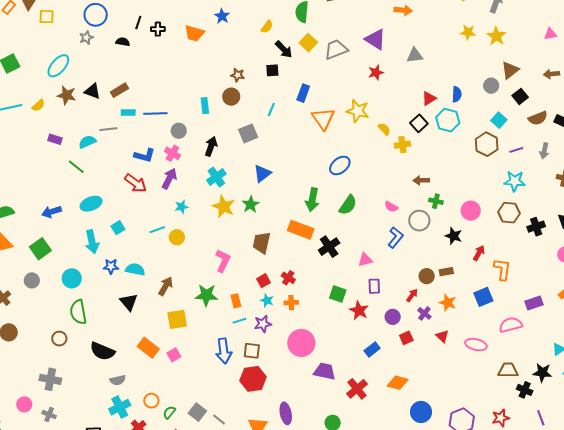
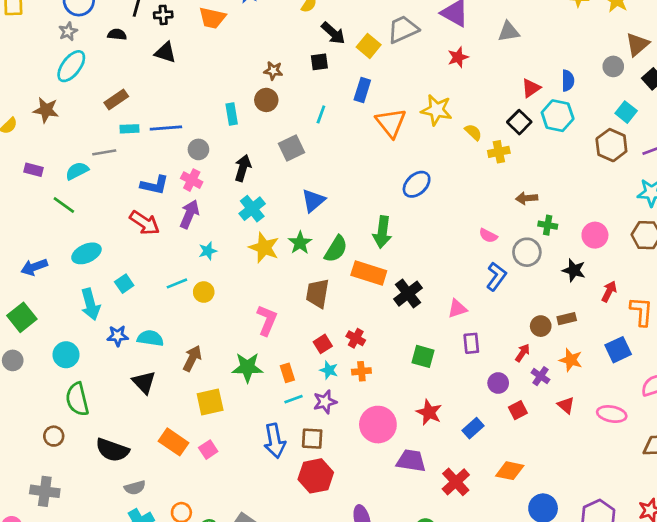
yellow square: (308, 43) -> (369, 46), moved
cyan ellipse: (58, 66) -> (71, 66), moved
black triangle: (92, 91) -> (165, 52), moved
green semicircle: (348, 205) -> (336, 249), moved
red star: (359, 310) -> (429, 412), moved

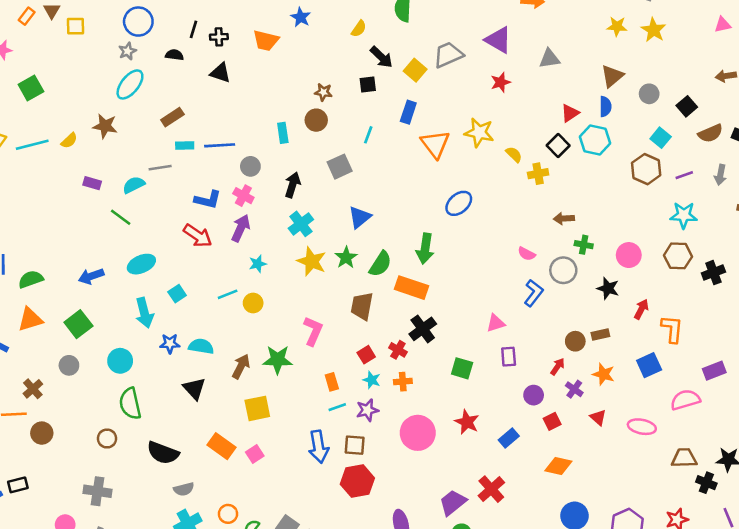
brown triangle: (637, 44) -> (612, 76), moved
black cross: (408, 294) -> (423, 329), moved
green star: (247, 367) -> (278, 360), moved
purple trapezoid: (411, 461) -> (453, 502), moved, turned -48
orange diamond: (510, 471) -> (558, 466), moved

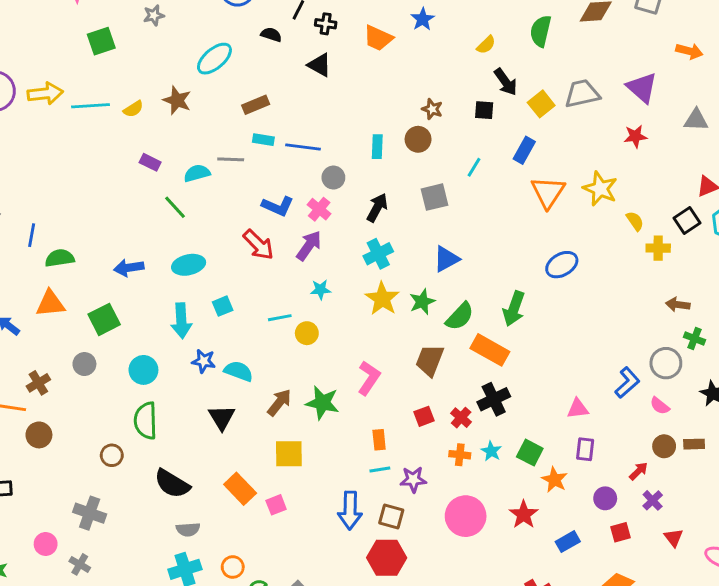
gray star: (127, 51) -> (154, 15), moved
pink semicircle: (527, 254) -> (660, 406), moved
orange star: (604, 374) -> (555, 480), moved
cyan star: (372, 380) -> (491, 451), moved

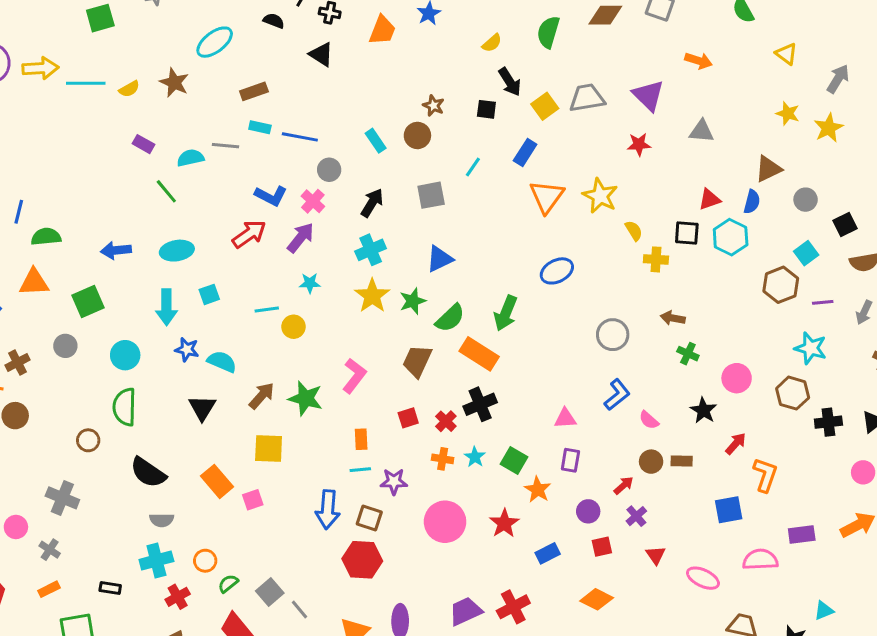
orange trapezoid: (378, 38) -> (382, 30), turned -96
cyan rectangle: (377, 147) -> (376, 141), turned -40
black square: (687, 220) -> (687, 233), turned 35
red arrow: (258, 245) -> (249, 234), turned -84
gray circle: (666, 363) -> (613, 335), moved

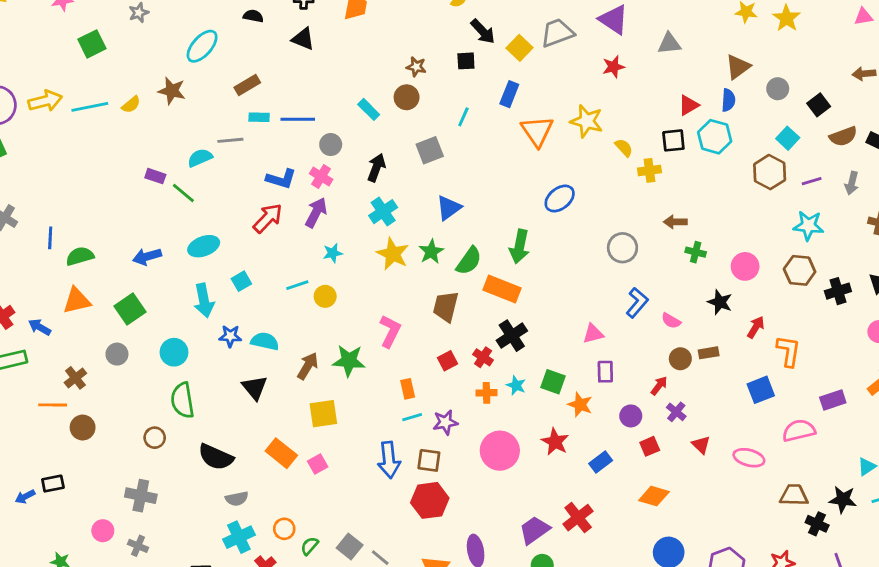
purple rectangle: (143, 144) -> (155, 176), moved

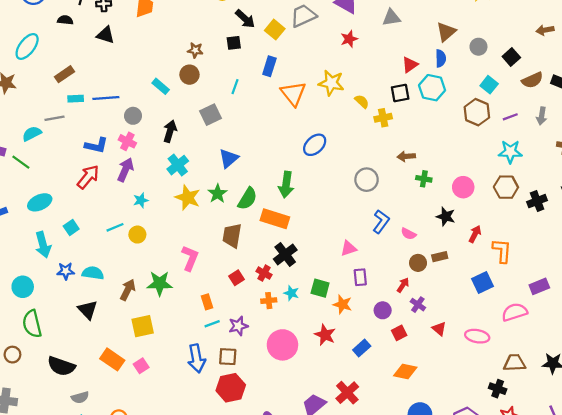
black cross: (817, 524) -> (498, 389), moved

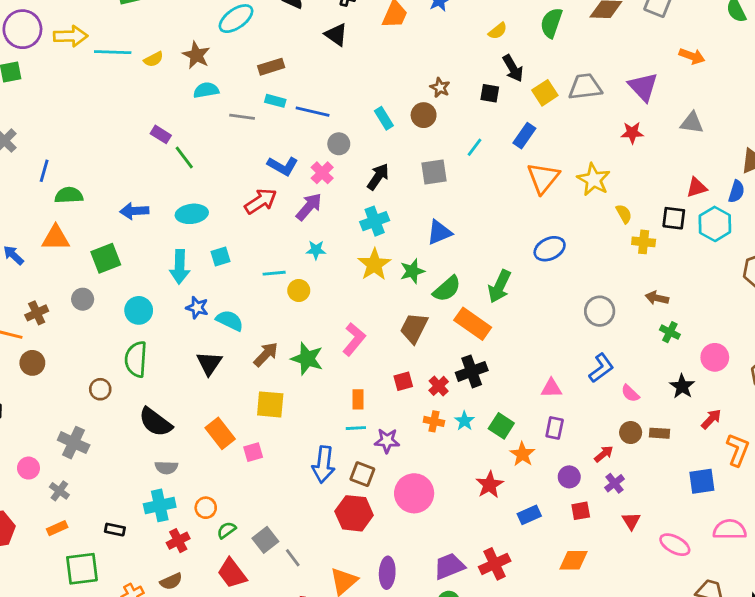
cyan semicircle: (32, 134) -> (206, 90), moved
pink circle: (282, 345) -> (414, 493), moved
orange diamond: (405, 371) -> (574, 560), turned -30

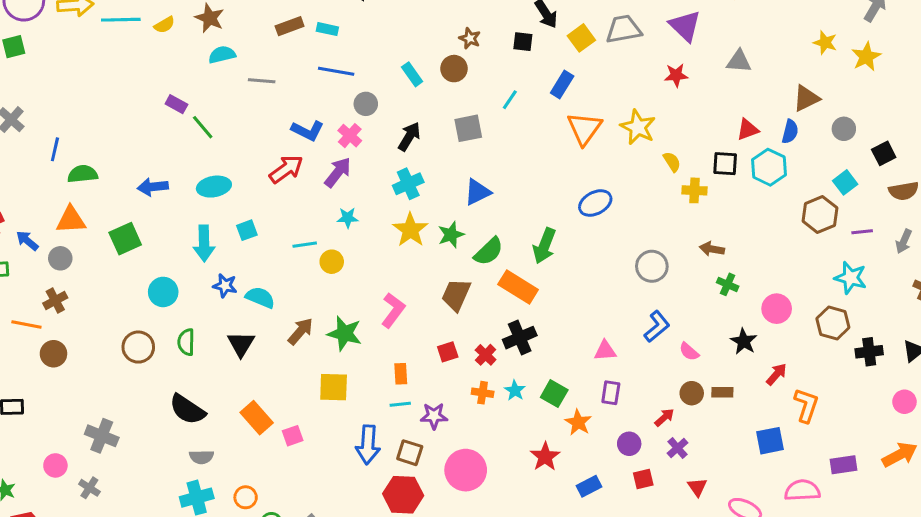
cyan rectangle: (275, 101) -> (327, 29), moved
gray circle: (83, 299) -> (60, 258), moved
green semicircle: (136, 359) -> (186, 342), moved, size x0.7
brown circle: (100, 389) -> (138, 347), moved, size x1.4
yellow square: (270, 404) -> (334, 387), moved

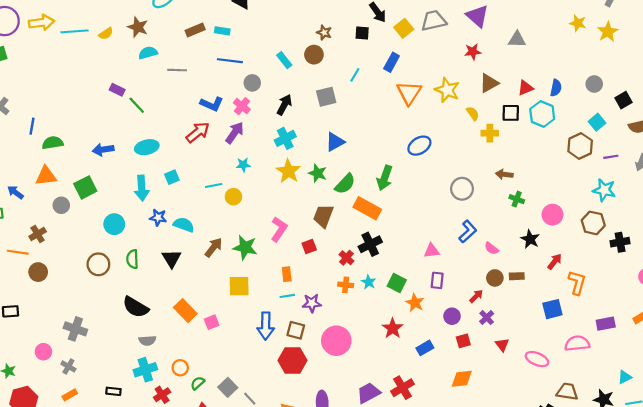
brown triangle: (806, 98) -> (489, 83), moved
green star: (451, 235) -> (318, 173), turned -30
gray circle: (60, 258) -> (61, 205), moved
red square: (448, 352) -> (309, 246), moved

